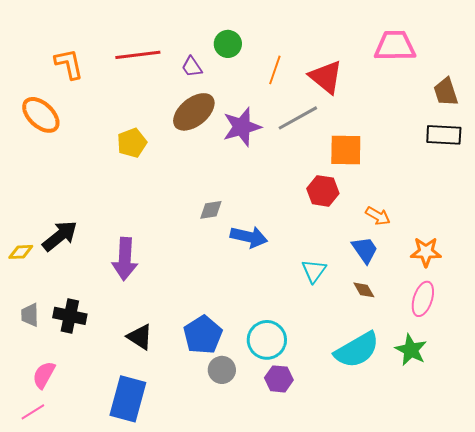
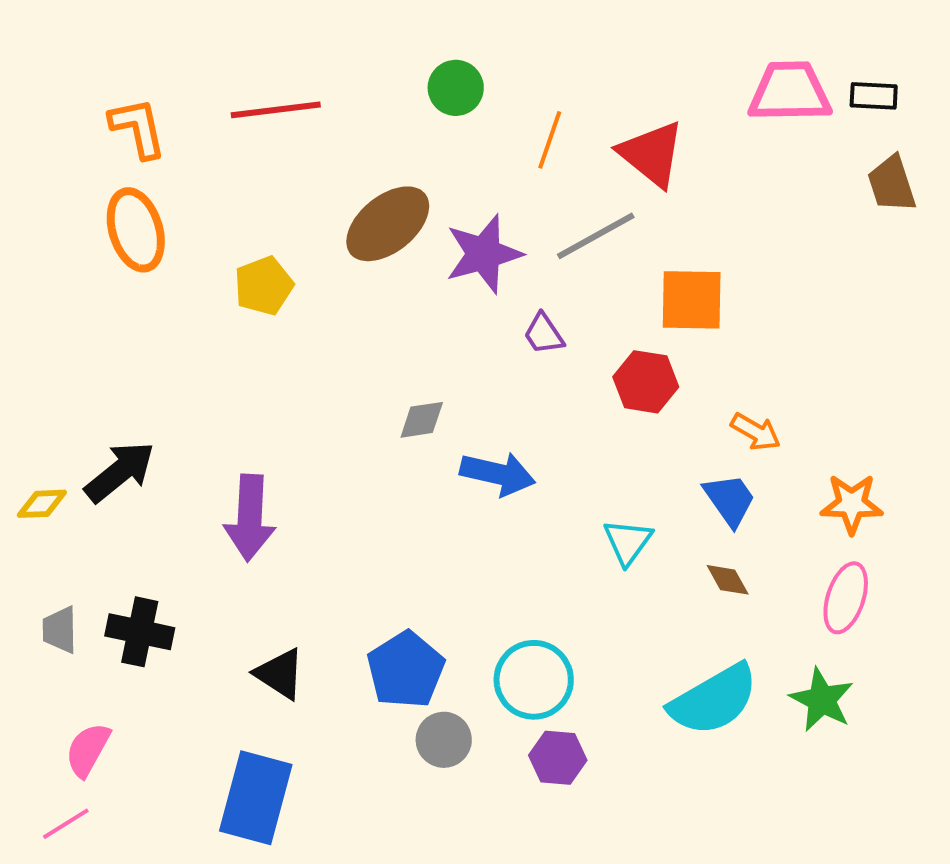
purple trapezoid: (192, 67) -> (544, 334), moved
orange ellipse: (41, 115) -> (136, 230), moved, turned 30
black rectangle: (444, 135) -> (874, 96), moved, size x0.7

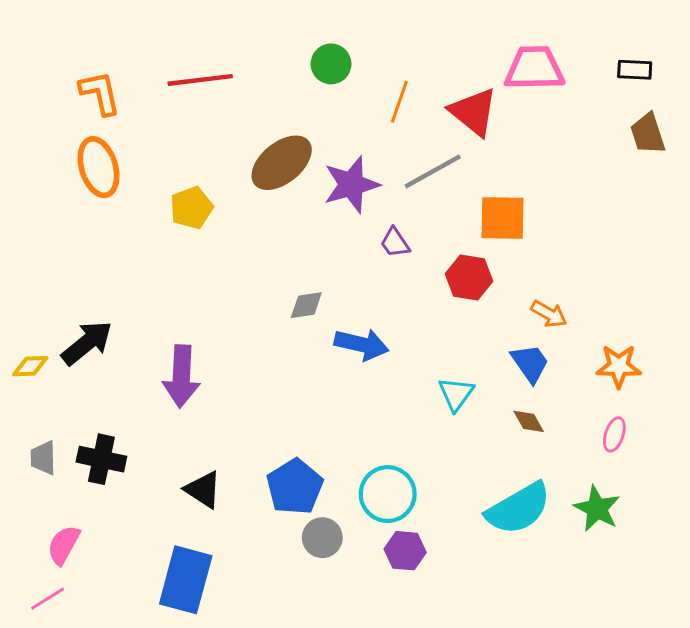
pink trapezoid: (790, 92) -> (534, 68), moved
pink ellipse: (846, 598) -> (614, 434), size x0.7

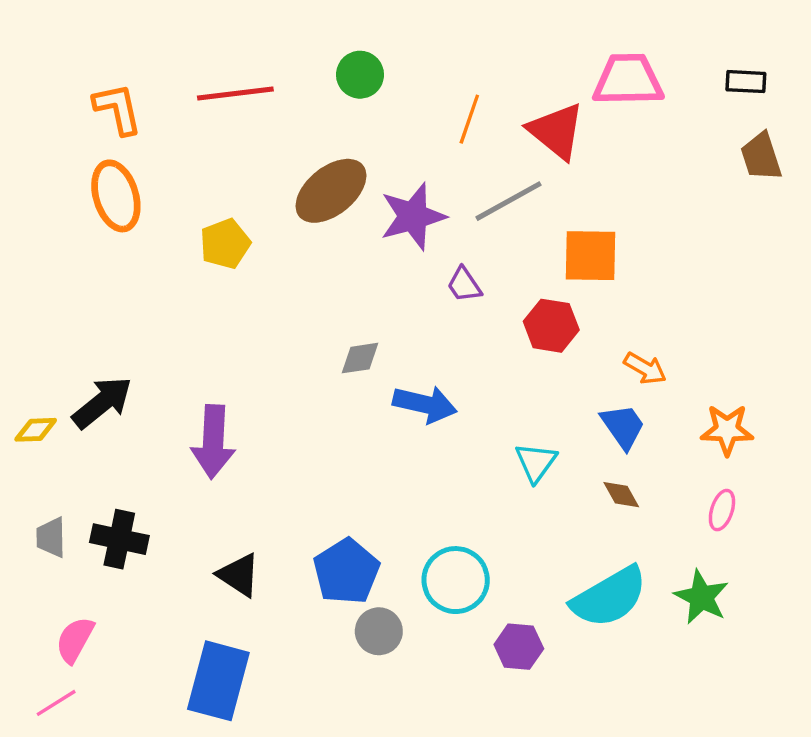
green circle: (331, 64) -> (360, 75), moved
purple hexagon: (405, 551) -> (519, 647), moved

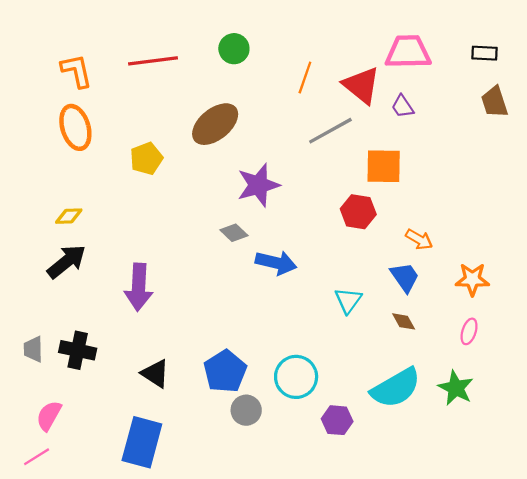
purple star: (413, 216) -> (258, 185), moved
purple trapezoid: (464, 285) -> (402, 106), moved
gray diamond: (360, 358) -> (234, 233), turned 52
yellow diamond: (36, 430) -> (69, 216), moved

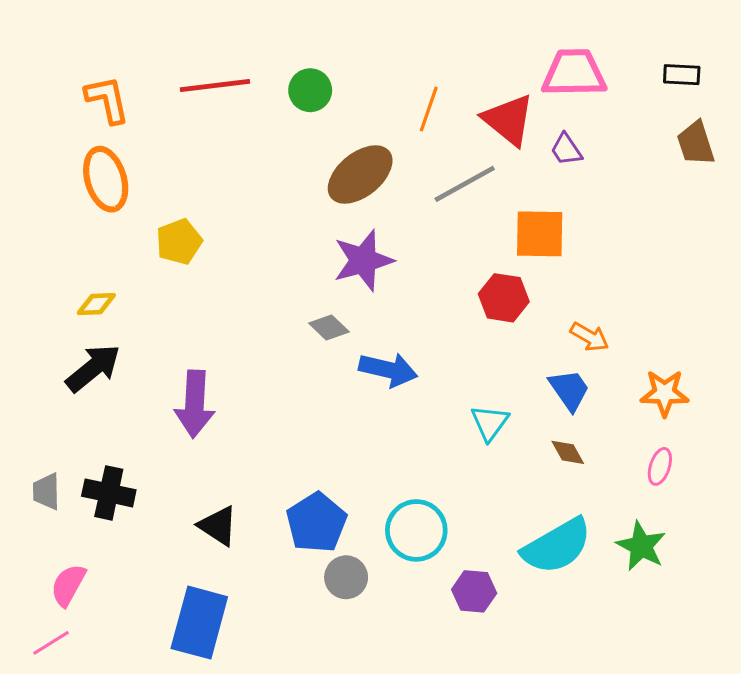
green circle: (234, 49) -> (310, 90), moved
brown ellipse: (215, 124) -> (360, 175), moved
yellow pentagon: (146, 158) -> (179, 242), moved

